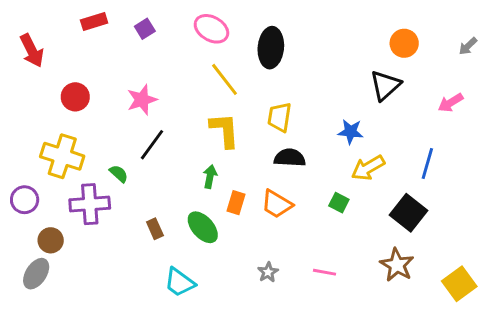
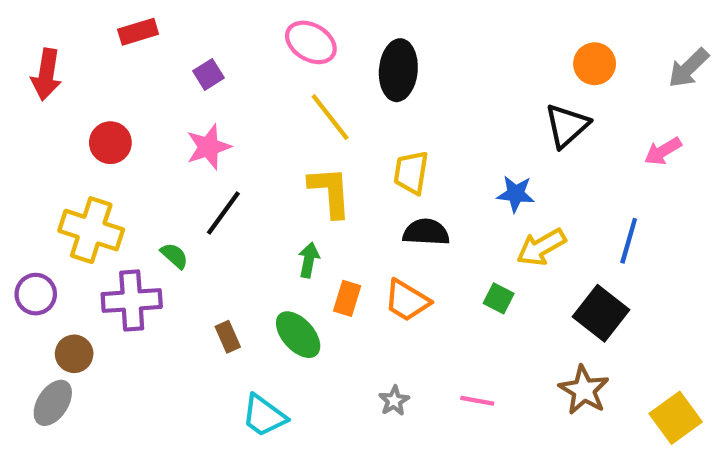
purple square: (145, 29) -> (208, 74), moved
gray arrow: (468, 46) -> (688, 68), size x1.5
red arrow: (32, 50) -> (46, 74), turned 36

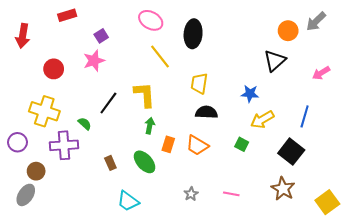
gray arrow: (688, 68) -> (316, 21), moved
pink star: (208, 147) -> (94, 61), moved
yellow L-shape: (330, 192) -> (145, 95), moved

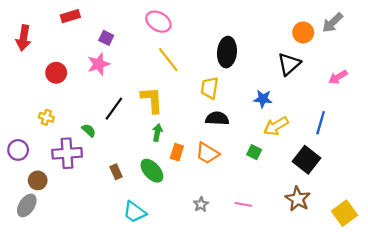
black ellipse: (193, 34) -> (227, 52), moved
purple square: (101, 36) -> (106, 38), turned -32
yellow cross: (44, 111) -> (46, 117), size x0.5

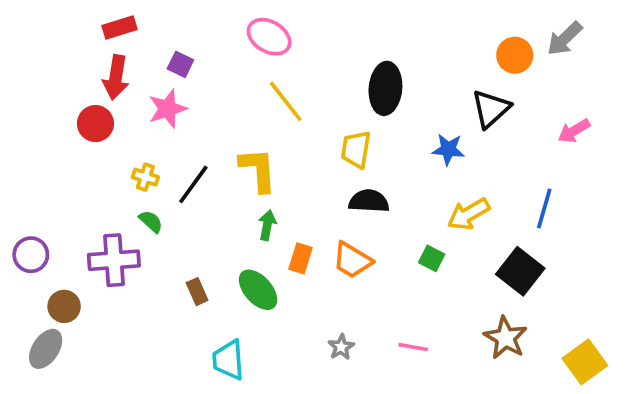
red arrow: (24, 38) -> (116, 77), moved
blue star: (263, 99) -> (448, 149), moved
yellow cross: (46, 117) -> (145, 177), moved
cyan trapezoid: (134, 212) -> (228, 360), turned 50

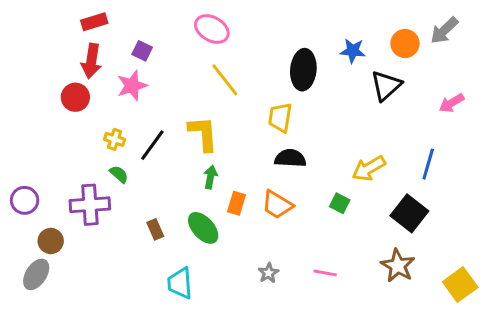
blue star: (448, 149) -> (353, 51), moved

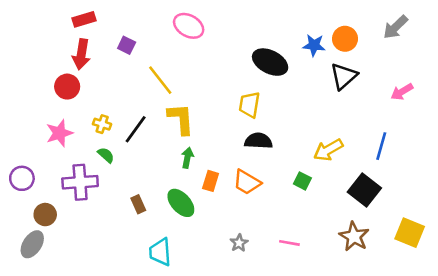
orange circle: (405, 44) -> (345, 39), moved
black ellipse: (303, 70) -> (270, 62), turned -68
yellow line: (225, 80) -> (160, 80), moved
pink star: (132, 86) -> (59, 133), moved
yellow square: (460, 285) -> (410, 233), moved, turned -32

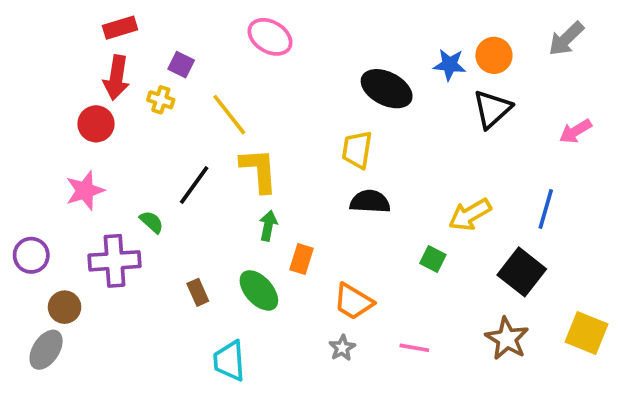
yellow cross: (102, 124) -> (161, 100), moved
orange trapezoid: (247, 182) -> (353, 302), moved

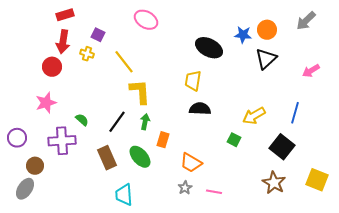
black line: (194, 185) -> (117, 122), moved
brown rectangle: (198, 292) -> (107, 158), size x1.6
pink line: (414, 348) -> (214, 192), moved

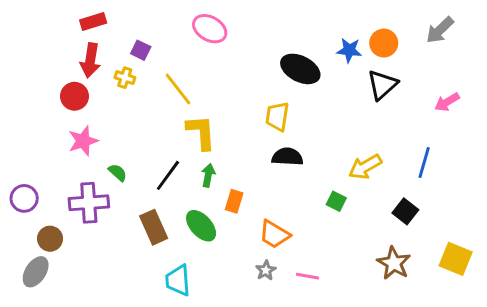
pink star: (46, 103) -> (83, 141), moved
black square: (282, 147) -> (405, 211), size x0.7

